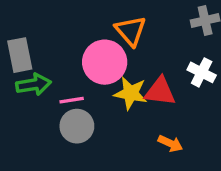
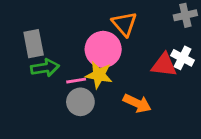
red triangle: (160, 91) -> (164, 65), moved
yellow star: (131, 93) -> (99, 75), moved
orange arrow: (170, 143) -> (137, 103), moved, size x1.4

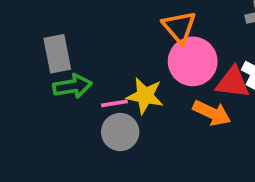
pink circle: (103, 49) -> (193, 61), moved
orange arrow: (137, 103) -> (212, 113), moved

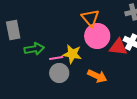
gray rectangle: (57, 54) -> (13, 30), moved
orange arrow: (212, 113) -> (97, 76), moved

